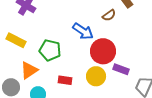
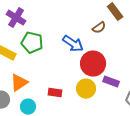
green pentagon: (50, 50) -> (32, 43), moved

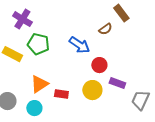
red circle: (93, 64) -> (99, 65), size x0.6
orange triangle: (19, 83) -> (39, 84), moved

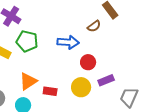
blue arrow: (79, 45) -> (68, 42), turned -30
purple rectangle: (117, 83) -> (106, 80), turned -42

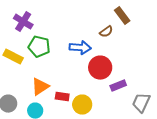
red circle: (88, 62) -> (100, 68), size x1.5
yellow circle: (81, 87) -> (82, 105), moved

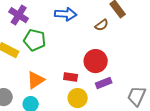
blue arrow: (80, 48) -> (66, 14), moved
purple rectangle: (118, 86) -> (104, 83), moved
red rectangle: (62, 97) -> (71, 77), moved

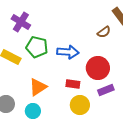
blue arrow: (66, 14) -> (68, 52), moved

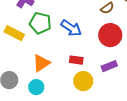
blue arrow: (68, 52) -> (71, 28), turned 30
red circle: (98, 68) -> (110, 35), moved

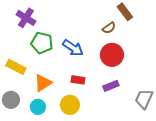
yellow rectangle: (14, 33) -> (16, 67), moved
yellow circle: (83, 81) -> (70, 105), moved

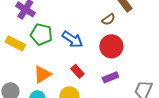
yellow rectangle: (16, 67) -> (15, 43), moved
red rectangle: (78, 80) -> (77, 71), turned 40

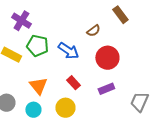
brown semicircle: (108, 19) -> (93, 31), moved
orange triangle: (42, 74) -> (38, 86), turned -36

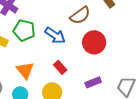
brown semicircle: (93, 31) -> (80, 15), size x1.5
purple rectangle: (106, 89) -> (93, 82), moved

